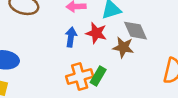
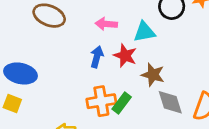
gray diamond: (135, 31) -> (170, 102), moved

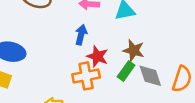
red star: (125, 56) -> (97, 56), moved
green rectangle: (122, 103) -> (126, 71), moved

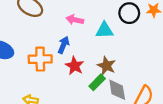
orange cross: (86, 76) -> (40, 59), moved

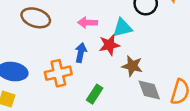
red star: (75, 66) -> (109, 45), moved, turned -30
green rectangle: (97, 82) -> (95, 94), moved

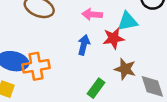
brown star: (132, 66) -> (125, 69), moved
orange cross: (58, 73) -> (36, 66), moved

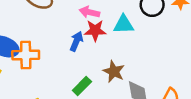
red star: (113, 38) -> (95, 30), moved

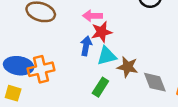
cyan triangle: (124, 25) -> (107, 56), moved

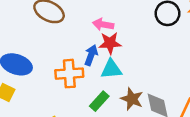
brown star: (128, 67) -> (132, 99), moved
orange cross: (41, 69) -> (69, 74), moved

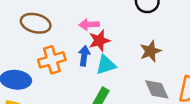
orange cross: (69, 74) -> (52, 60), moved
brown star: (132, 99) -> (150, 51), moved, turned -30

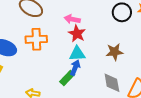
red star: (99, 41) -> (77, 34), turned 30
blue arrow: (84, 56) -> (75, 68), moved

